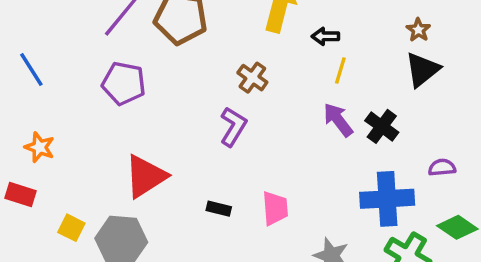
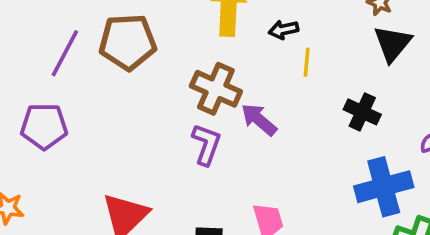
brown cross: (252, 78) -> (216, 89), size x1.5
purple pentagon: (124, 83) -> (44, 126), moved
purple arrow: (338, 120) -> (259, 120), moved

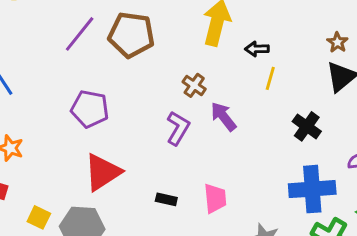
brown cross: (216, 89) -> (194, 85), size x0.6
purple pentagon: (44, 126) -> (90, 109), moved

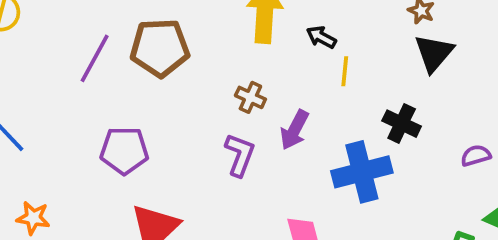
black arrow: (257, 49) -> (321, 37), turned 40
purple arrow: (223, 117) -> (294, 130), turned -104
blue cross: (312, 189) -> (362, 172), moved

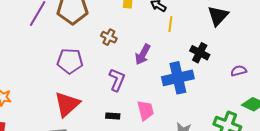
brown cross: (250, 97) -> (109, 37), moved
purple pentagon: (124, 151) -> (70, 61), moved
purple L-shape: (240, 155) -> (117, 80), moved

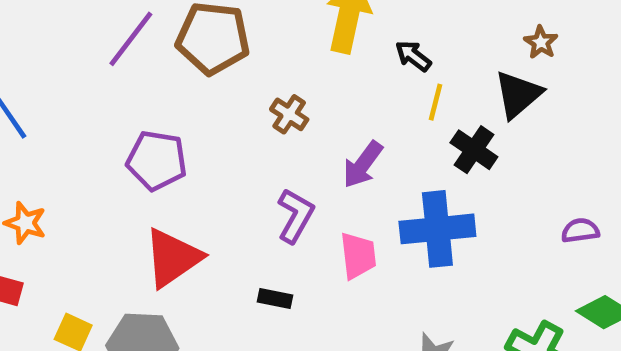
black triangle: (218, 16) -> (518, 94), moved
black cross: (200, 53) -> (474, 150), moved
purple pentagon: (70, 61) -> (157, 160), moved
pink trapezoid: (145, 110) -> (358, 256), moved

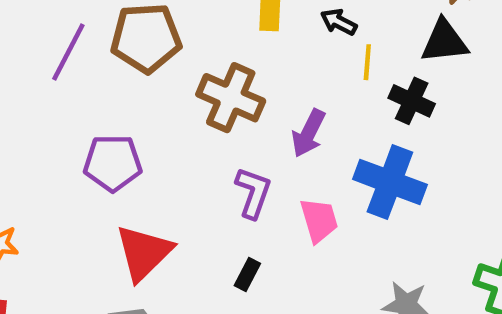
black triangle: (518, 94) -> (444, 41), turned 44
brown cross: (289, 114) -> (231, 98), size x1.8
blue cross: (437, 229) -> (390, 182), turned 36
black rectangle: (275, 298) -> (247, 274), turned -64

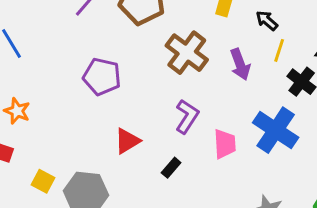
purple arrow: (309, 133) -> (240, 64), moved, turned -60
red triangle: (144, 253) -> (127, 141), moved, size x0.7

